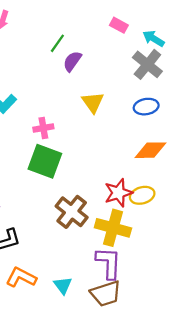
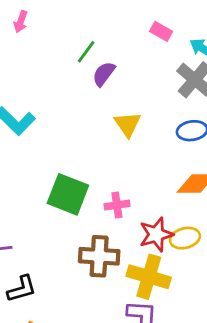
pink cross: (43, 128) -> (117, 205), moved
brown cross: (72, 212) -> (99, 256), turned -36

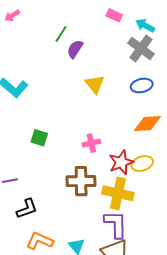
pink arrow: (21, 22) -> (12, 16), turned 42
green square: (68, 194) -> (39, 138), moved, size x0.6

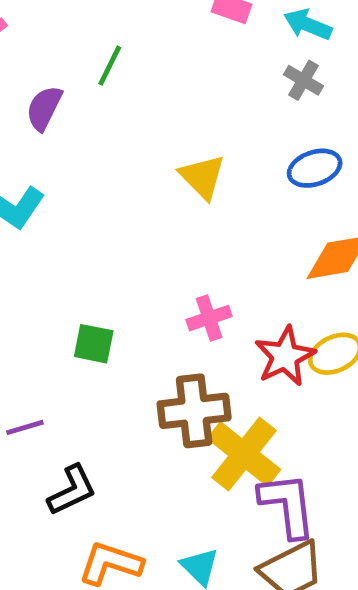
gray cross: (141, 48) -> (304, 80), size x0.6
purple semicircle: (75, 49) -> (44, 108), moved
green square: (39, 138) -> (94, 344), moved
yellow cross: (118, 193) -> (244, 454), moved, turned 32

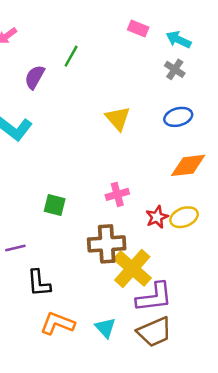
red star: (285, 356) -> (157, 217), size x0.7
black L-shape: (72, 490) -> (39, 283), turned 108
purple L-shape: (288, 505) -> (154, 297), turned 87

